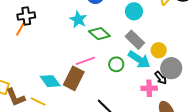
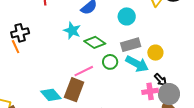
orange line: (20, 29) -> (16, 47), turned -48
gray rectangle: (135, 40) -> (131, 45), turned -54
green circle: (116, 64) -> (110, 62), moved
gray circle: (171, 68) -> (169, 94), moved

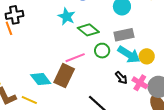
yellow circle: (155, 53) -> (147, 56), moved
black arrow: (160, 80) -> (121, 78), moved
pink cross: (150, 91) -> (140, 83), turned 35

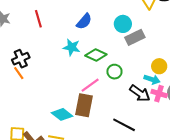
gray rectangle: (124, 35) -> (135, 37), moved
cyan arrow: (129, 54) -> (152, 79), moved, size x0.7
black arrow: (121, 78) -> (140, 93), size x1.5

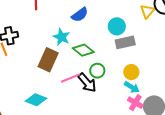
yellow circle: (159, 66) -> (131, 72), moved
black arrow: (140, 93) -> (87, 83), moved
brown rectangle: (84, 105) -> (48, 60), moved
cyan diamond: (62, 114) -> (36, 100), turned -30

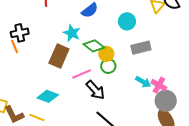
gray rectangle: (125, 42) -> (141, 48), moved
yellow circle: (131, 72) -> (106, 54), moved
black arrow: (87, 83) -> (95, 90), moved
pink cross: (135, 103) -> (159, 85), moved

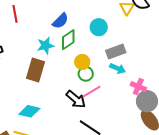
cyan star: (72, 33) -> (45, 46), turned -30
green diamond: (94, 46) -> (68, 40), moved, turned -65
pink line: (82, 74) -> (92, 92), moved
cyan arrow: (143, 82) -> (118, 68), moved

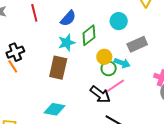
blue semicircle: (60, 21) -> (68, 18), moved
cyan arrow: (118, 68) -> (122, 63), moved

